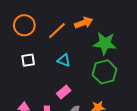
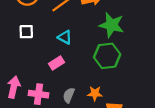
pink rectangle: (64, 92) -> (57, 63), moved

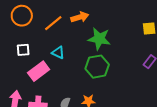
pink rectangle: (57, 63) -> (39, 71), moved, size x1.5

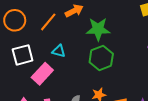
white square: (23, 50) -> (23, 55), size x1.5

